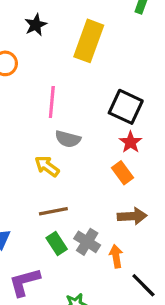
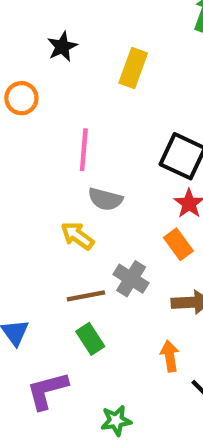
yellow rectangle: (89, 41) -> (133, 68), size x0.7
gray cross: (87, 242) -> (131, 279), moved

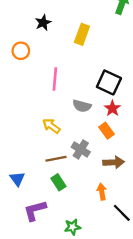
gray semicircle: (105, 199) -> (82, 106), moved

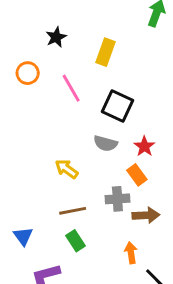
pink line: (55, 79) -> (71, 88), moved, turned -35
black square: (109, 82) -> (117, 106), moved
gray cross: (81, 149) -> (117, 199), moved, turned -36

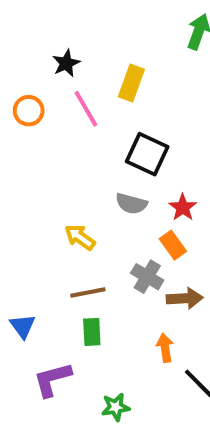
pink line: (71, 88) -> (86, 109), moved
gray cross: (117, 199) -> (147, 277), turned 35
green rectangle: (76, 241) -> (92, 332), turned 30

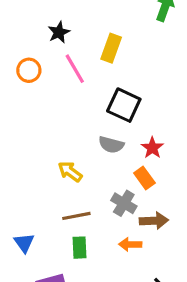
orange arrow: (165, 348) -> (130, 244), moved, turned -80

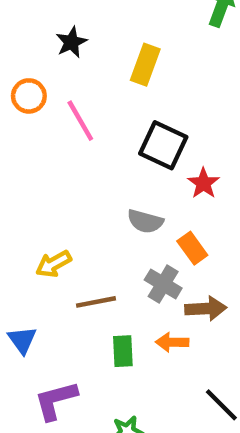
pink line: (75, 69) -> (80, 121), moved
gray semicircle: (111, 145) -> (145, 221), moved
red star: (152, 148) -> (203, 183), moved
yellow arrow: (70, 172) -> (53, 264), moved, turned -65
green rectangle: (80, 248) -> (123, 351), moved

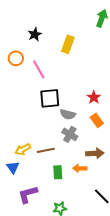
black square: (163, 145) -> (50, 98), moved, turned -30
orange rectangle: (192, 248) -> (97, 120), moved
yellow arrow: (53, 264) -> (23, 149), moved
gray cross: (163, 284) -> (70, 134), moved

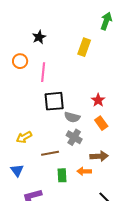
yellow rectangle: (68, 44) -> (84, 47), moved
pink line: (39, 69) -> (43, 72), turned 36
yellow arrow: (23, 149) -> (24, 137), moved

